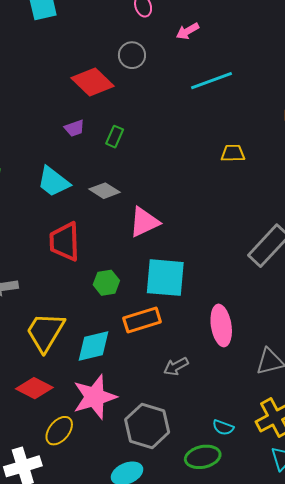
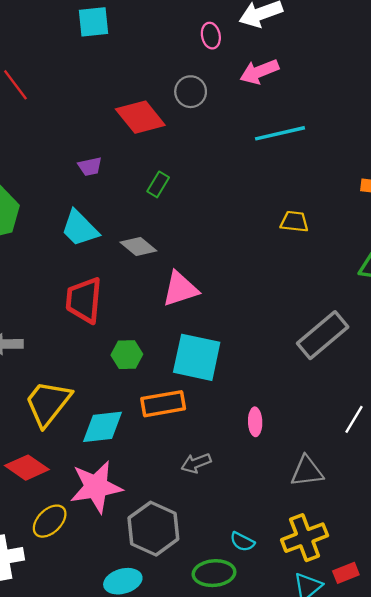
pink arrow: (188, 31) -> (259, 72), size x1.4
purple trapezoid: (74, 128) -> (90, 166), moved
pink ellipse: (221, 326) -> (255, 422), size x0.6

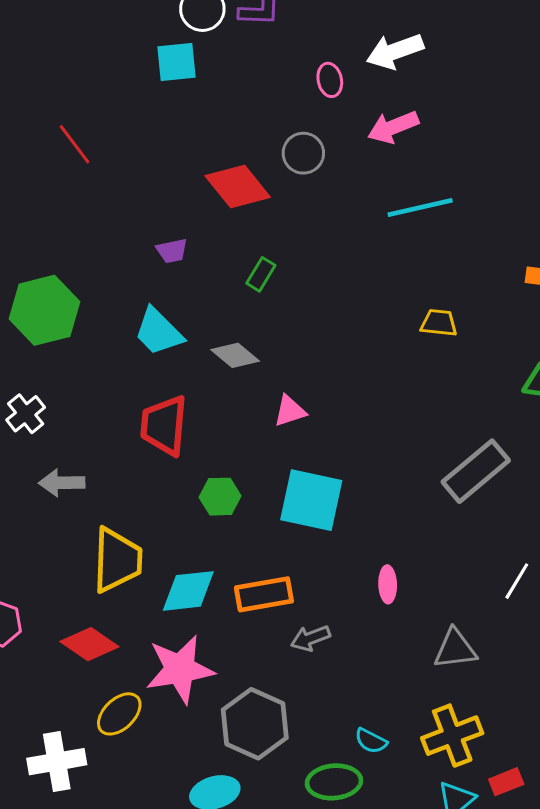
pink triangle: (180, 289) -> (290, 411), size x0.7
yellow trapezoid: (48, 403) -> (117, 560), turned 144
orange rectangle: (163, 404) -> (264, 594), moved

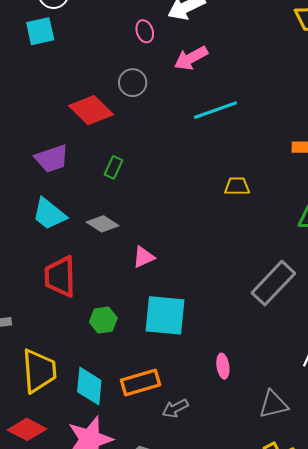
purple trapezoid: (172, 251) -> (52, 159), size x1.6
cyan diamond: (188, 591) -> (89, 386), turned -72

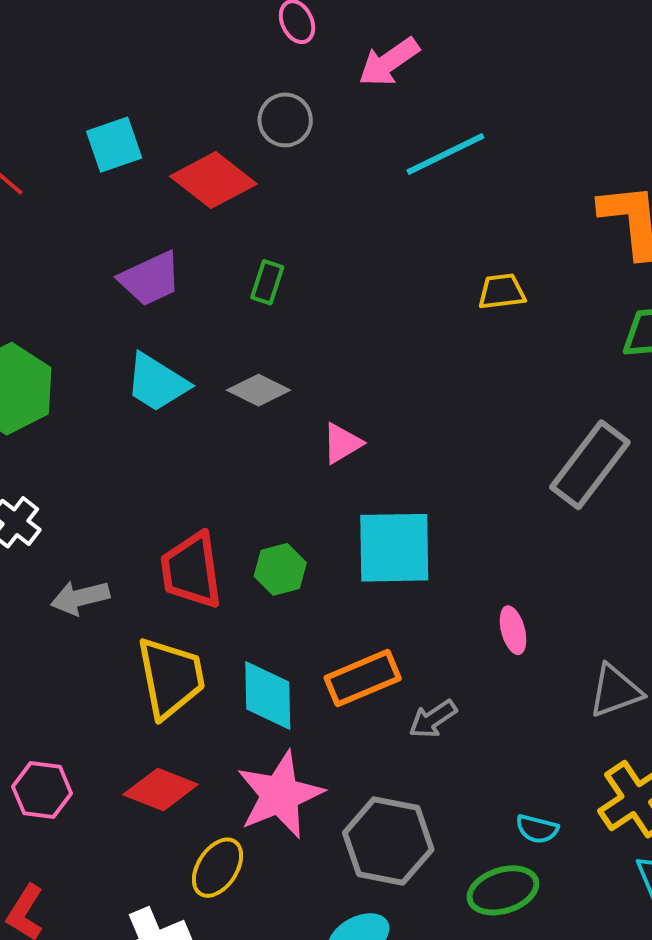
cyan square: (40, 31) -> (114, 145), moved
red trapezoid: (60, 277) -> (191, 570), moved

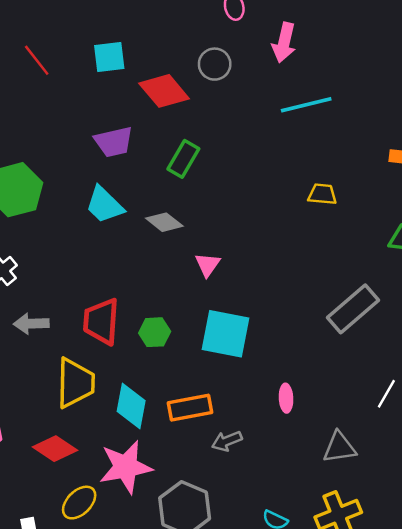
pink arrow: (389, 62) -> (284, 43), turned -54
green rectangle: (267, 282) -> (183, 159), size x1.4
pink triangle: (342, 443) -> (208, 265), turned -36

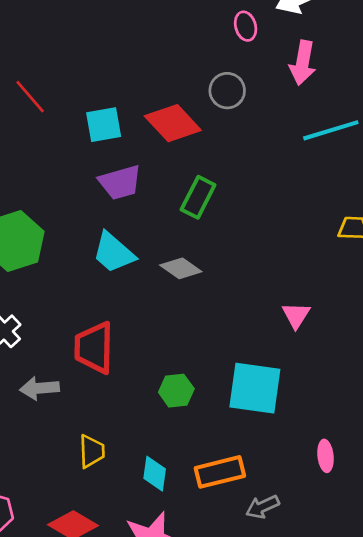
cyan square: (109, 57) -> (104, 125), moved
pink triangle: (208, 265) -> (296, 315), moved
red trapezoid: (101, 321) -> (94, 348), moved
yellow trapezoid: (75, 383) -> (92, 451), size x0.6
cyan diamond: (131, 406) -> (155, 474), size x0.7

